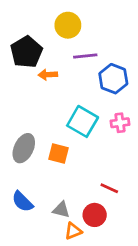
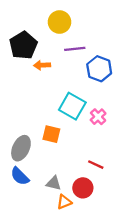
pink cross: (120, 123) -> (98, 117), moved, turned -35
gray ellipse: (24, 148) -> (21, 148), moved

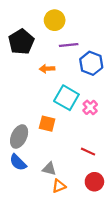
orange arrow: (42, 65) -> (47, 69), moved
red circle: (83, 188) -> (94, 182), moved

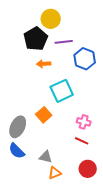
black pentagon: (21, 42) -> (36, 39), moved
cyan square: (66, 98) -> (62, 91), turned 35
pink cross: (90, 107) -> (84, 122), moved, turned -32
orange square: (47, 124) -> (44, 115), turned 35

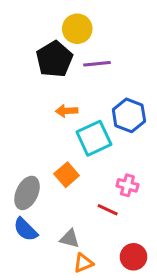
blue hexagon: (85, 59) -> (129, 115), moved
orange arrow: (44, 64) -> (67, 111), moved
red line: (82, 141) -> (108, 210), moved

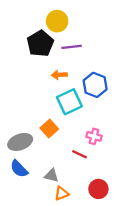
orange arrow: (67, 111) -> (59, 75), moved
gray ellipse: (27, 193) -> (20, 142), turned 45

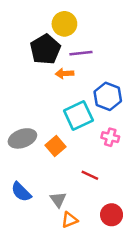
orange arrow: (59, 75) -> (64, 73), moved
pink cross: (94, 136) -> (110, 137), moved
gray ellipse: (20, 142) -> (22, 138), moved
gray triangle: (51, 176) -> (58, 200), turned 40

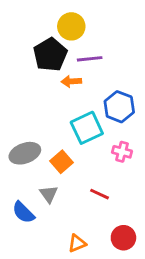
gray triangle: (58, 200) -> (49, 194), moved

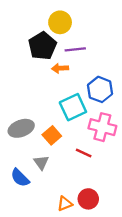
pink cross: (122, 152) -> (102, 127), size x1.6
red line: (99, 194) -> (84, 153), moved
red circle: (123, 238) -> (88, 199), moved

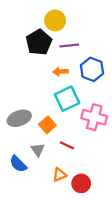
orange arrow: (60, 68) -> (61, 72), moved
blue hexagon: (100, 89) -> (92, 69), moved
red line: (84, 153) -> (67, 145), moved
orange triangle: (65, 204) -> (59, 175), moved

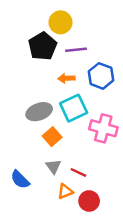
gray ellipse: (19, 118) -> (39, 112), moved
red line: (67, 145) -> (78, 172), moved
gray triangle: (38, 150) -> (53, 166), moved

